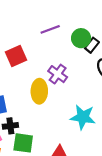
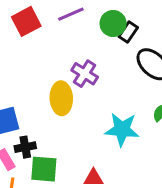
red square: (16, 56) -> (26, 21), moved

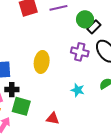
purple cross: (85, 74) -> (80, 52), moved, turned -30
cyan star: (122, 129) -> (78, 90), size x0.6

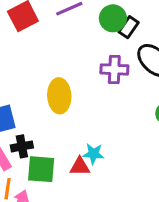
cyan star: (78, 90) -> (93, 154), moved
red triangle: (53, 118) -> (80, 167), moved

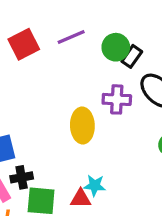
yellow ellipse: (59, 96) -> (82, 126), moved

